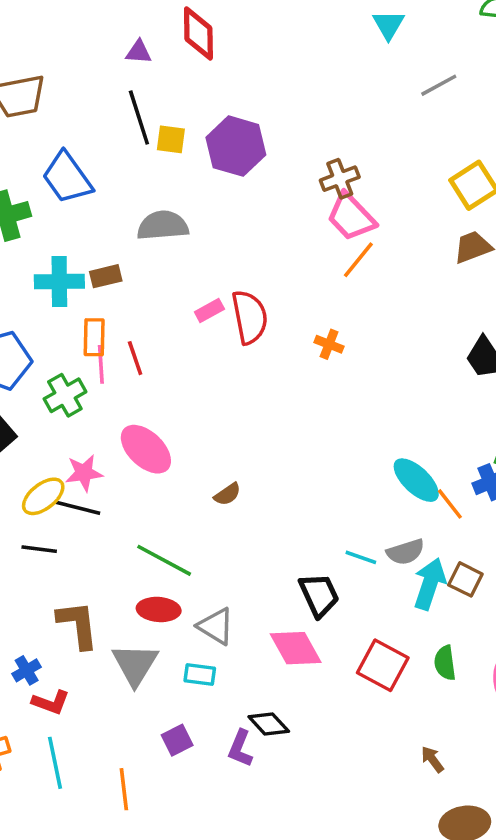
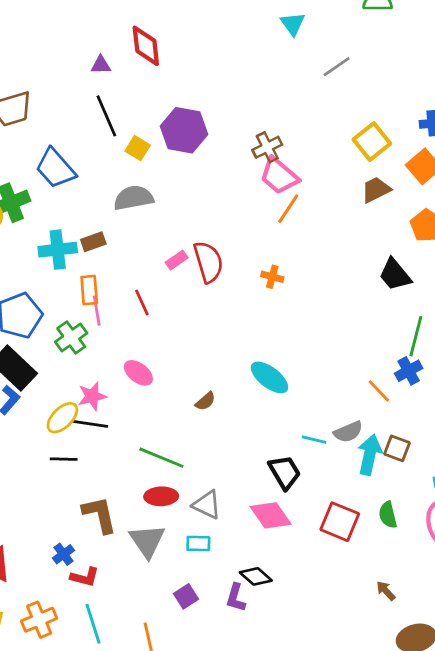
yellow square: (171, 139) -> (138, 148), moved, turned 30
red line: (135, 358) -> (142, 302), moved
pink ellipse: (146, 449) -> (138, 373), size x0.7
cyan ellipse: (416, 480) -> (270, 377), moved

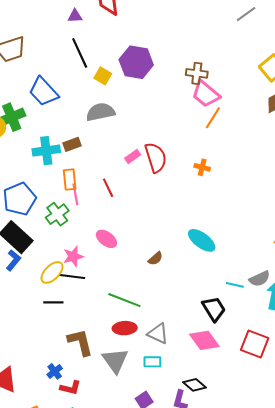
brown cross: (267, 147) -> (197, 73), turned 35

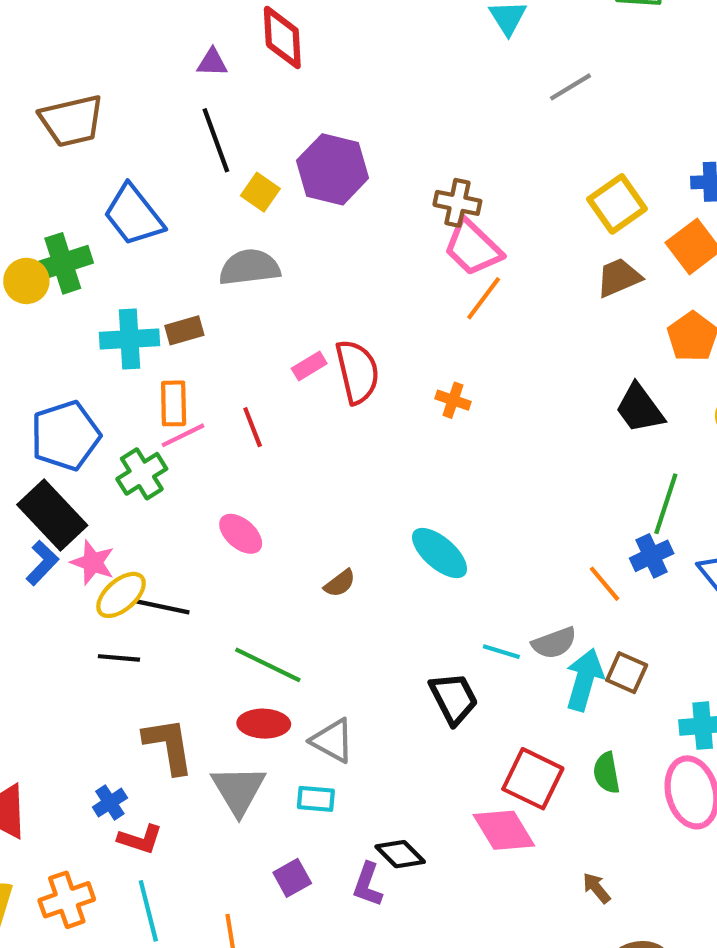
pink line: (75, 194) -> (183, 435), turned 70
pink star: (73, 256) -> (93, 563), moved, turned 30
pink diamond: (204, 340) -> (504, 830), moved

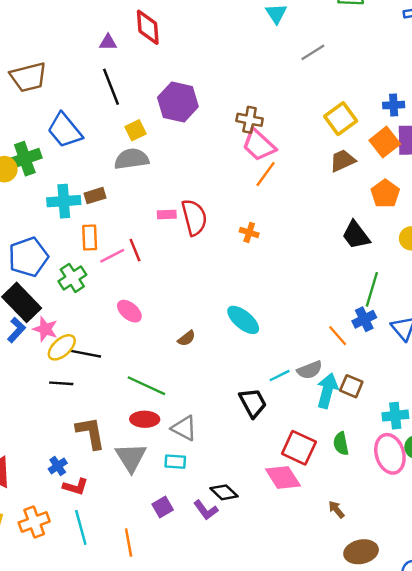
yellow square: (260, 192) -> (136, 130), moved, turned 30
pink rectangle: (309, 366) -> (167, 215), turned 30
pink line: (183, 435) -> (112, 256), moved
cyan line: (501, 652) -> (280, 376), turned -42
purple L-shape: (368, 885) -> (206, 510), turned -55

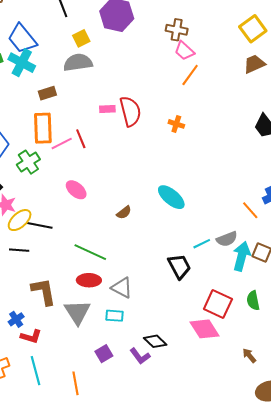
pink trapezoid: (259, 145) -> (184, 51), size x0.7
cyan cross: (64, 201) -> (22, 63), moved, turned 32
orange rectangle: (90, 237) -> (43, 128), size x1.4

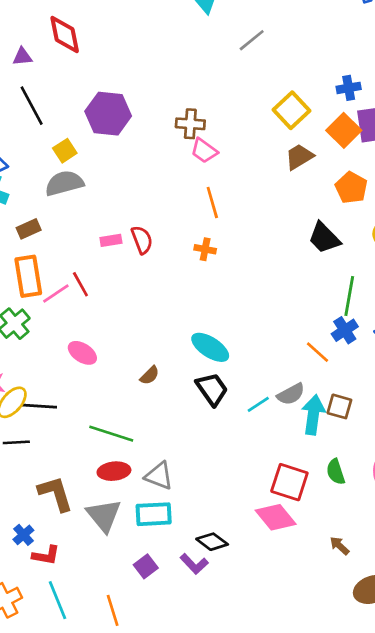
orange line: (190, 75) -> (212, 203), moved, turned -45
red semicircle: (130, 111) -> (142, 240), size x0.7
black trapezoid: (179, 266) -> (212, 389), moved
cyan rectangle: (114, 316) -> (154, 514), size x1.5

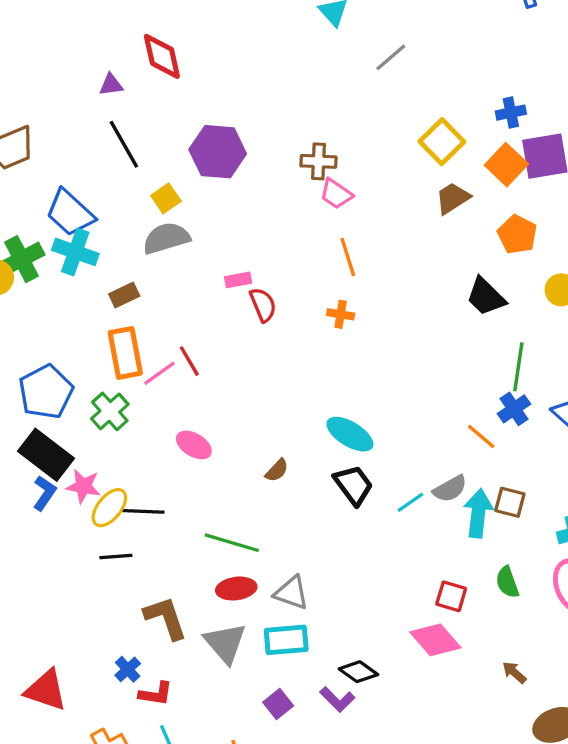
pink rectangle: (111, 240) -> (238, 280), moved
red square: (289, 482) -> (451, 596), size x0.7

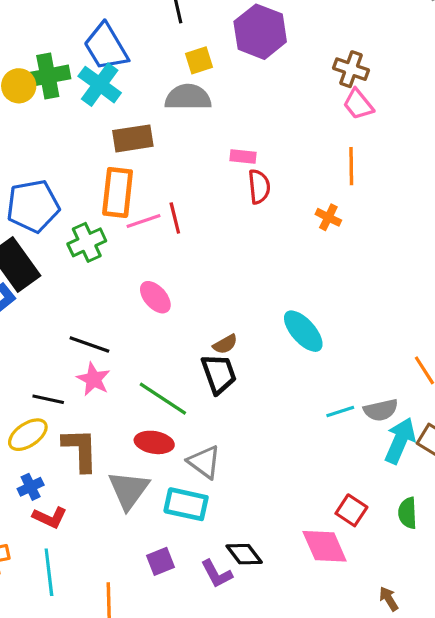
brown rectangle: (124, 295) -> (133, 138), size x1.4
black trapezoid: (353, 485) -> (219, 374), moved
pink star: (83, 486) -> (93, 379), moved
yellow ellipse: (109, 508) -> (28, 435), moved
black line: (116, 557) -> (48, 399), moved

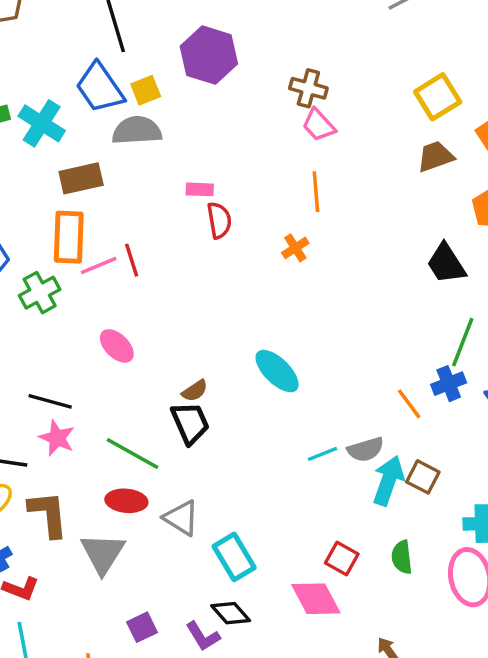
blue trapezoid: (106, 47) -> (100, 88), moved
orange cross: (328, 217) -> (295, 248), turned 35
cyan rectangle: (186, 504) -> (234, 557), moved, turned 51

